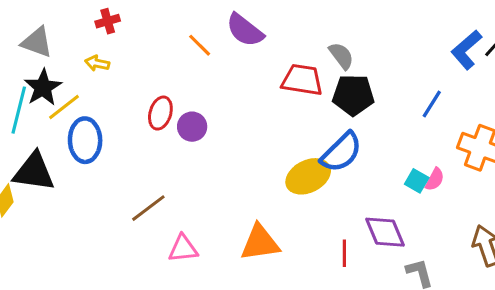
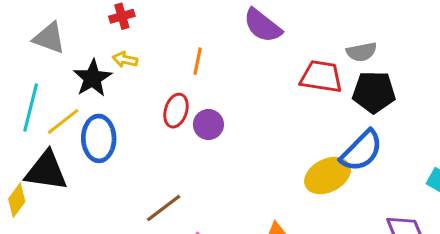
orange line: (200, 45) -> (198, 61), moved, turned 56
gray semicircle: (341, 56) -> (361, 52), turned 116
yellow arrow: (97, 63) -> (125, 60), moved
black star: (43, 87) -> (93, 78), moved
yellow line: (64, 107) -> (63, 121), moved

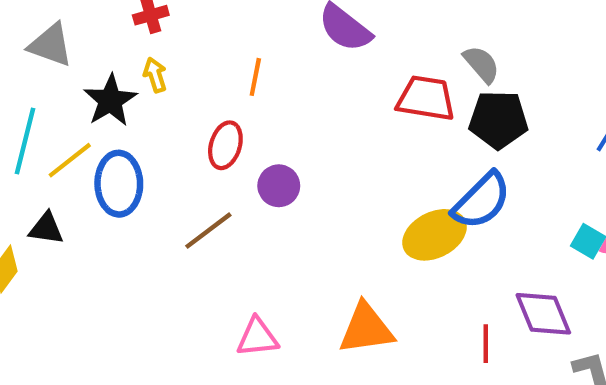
gray semicircle: (361, 52) -> (481, 64), turned -120
yellow arrow: (125, 60) -> (155, 75), turned 60
purple circle: (208, 125) -> (279, 186), moved
black triangle: (46, 171) -> (46, 228), size x0.6
brown line: (164, 208) -> (208, 231), moved

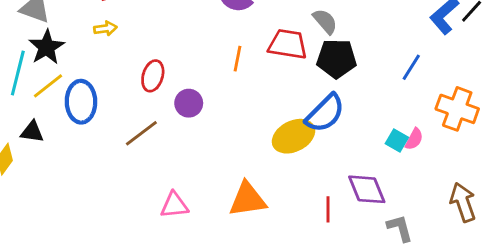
yellow arrow: (155, 75) -> (105, 28), turned 100
orange line: (255, 77) -> (238, 59), moved
black star: (110, 100) -> (47, 47), moved

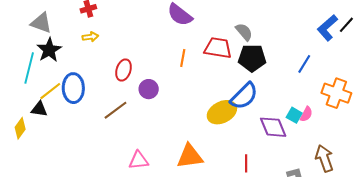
yellow line: (48, 86) -> (50, 91), moved
purple diamond: (367, 189) -> (273, 127), moved
brown arrow: (463, 202) -> (324, 158), moved

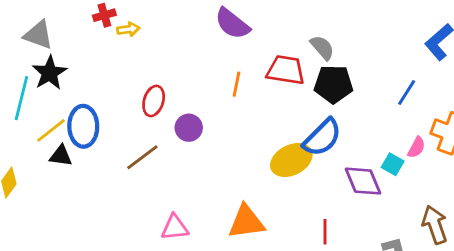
yellow arrow: (90, 37) -> (128, 29), moved
black triangle: (39, 109) -> (61, 156), moved
pink semicircle: (306, 114) -> (416, 147), moved

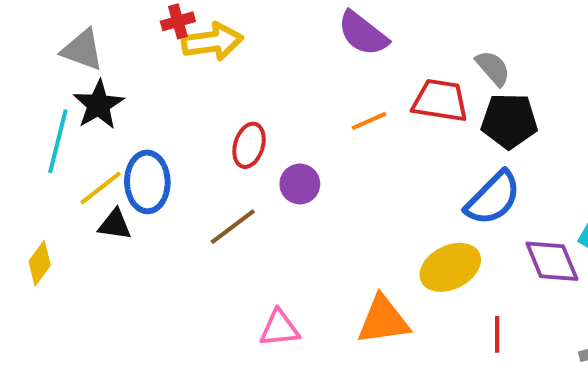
yellow arrow: (128, 29) -> (212, 42), size x1.8
orange line: (237, 84) -> (369, 121), turned 55
yellow ellipse: (291, 160) -> (450, 267), moved

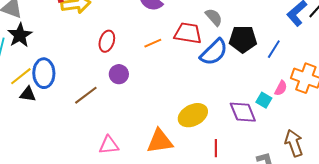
black pentagon: (509, 121) -> (243, 39), moved
red ellipse: (249, 145) -> (107, 41), moved
blue semicircle: (493, 198) -> (214, 52), moved

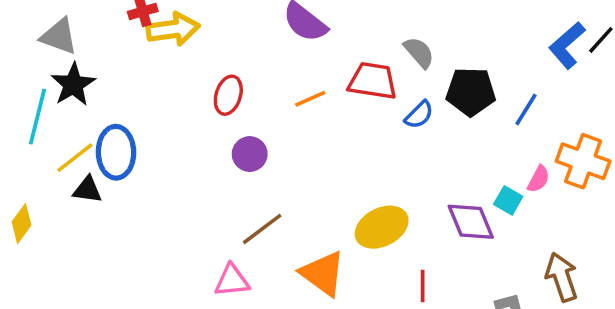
blue semicircle: (214, 52) -> (419, 115), size x0.6
brown line: (86, 95) -> (262, 229), moved
orange triangle: (160, 141) -> (323, 273), turned 44

